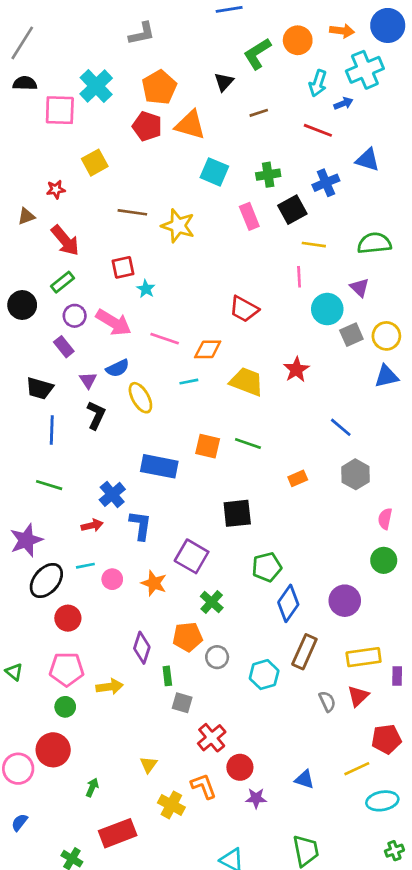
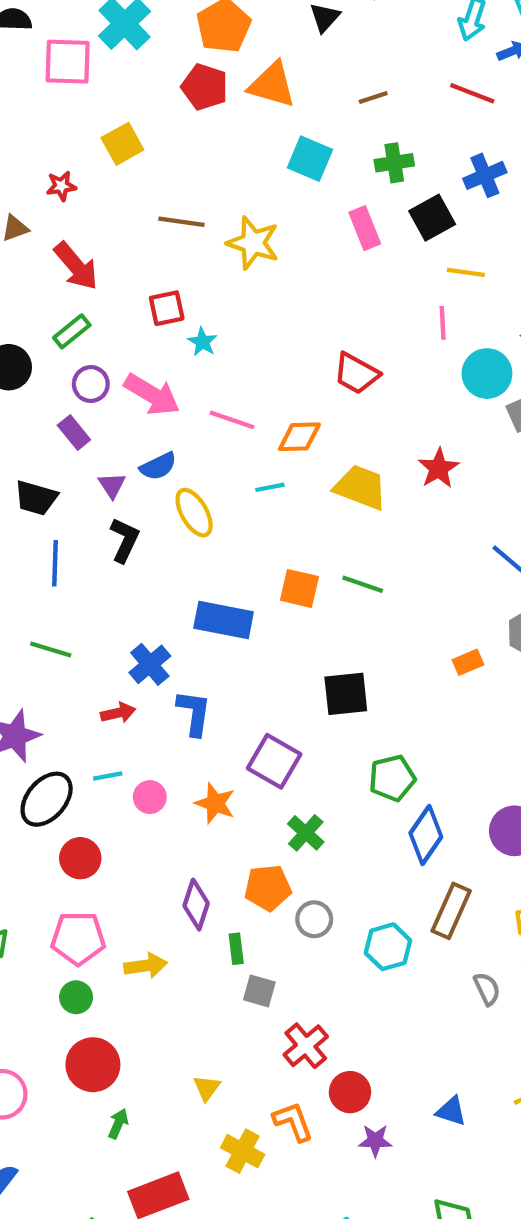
brown line: (259, 113) -> (373, 97), moved
orange rectangle: (298, 478) -> (468, 662), moved
red circle: (53, 750) -> (93, 1065), moved

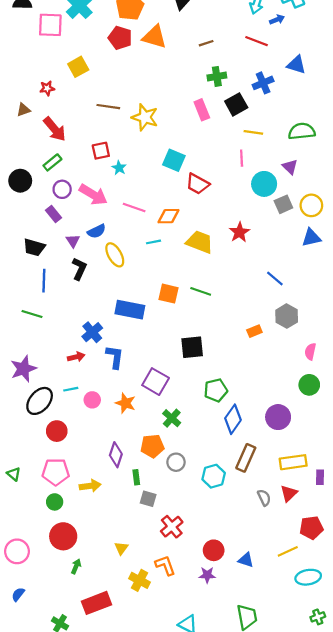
cyan square: (310, 159) -> (174, 160), moved
green line: (51, 650) -> (32, 314), moved
red circle: (350, 1092) -> (214, 550), moved

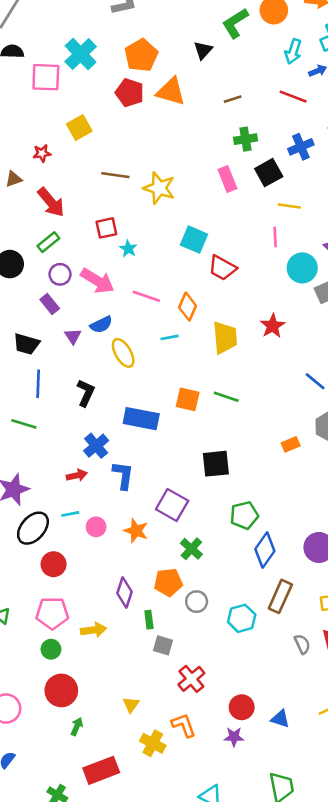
orange diamond: (168, 216) -> (188, 307), turned -65
yellow trapezoid: (200, 242) -> (225, 337), turned 64
black L-shape: (79, 269) -> (86, 393), moved

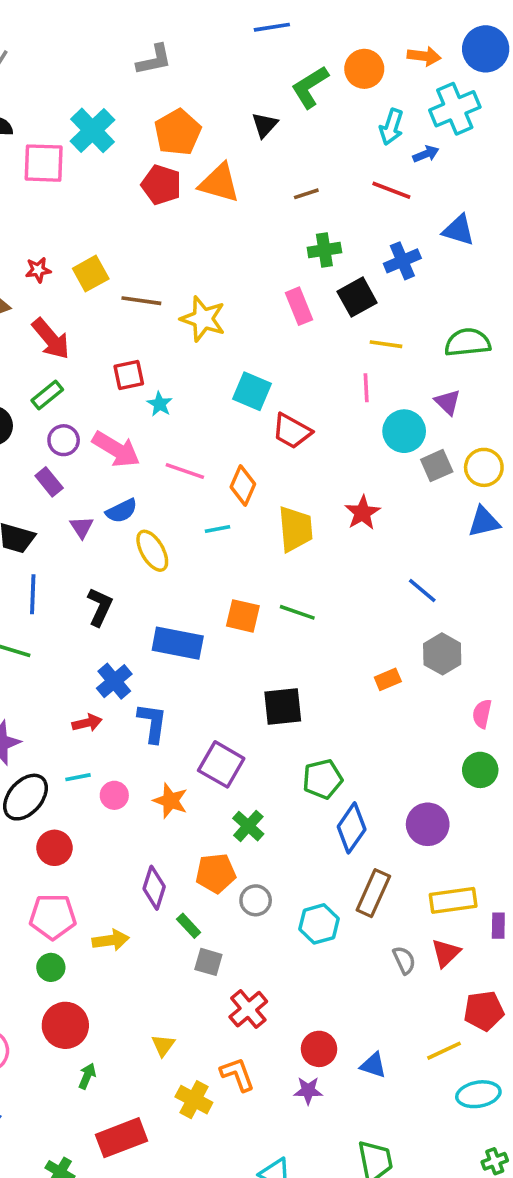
yellow square: (79, 127) -> (91, 274), moved
green rectangle: (149, 620) -> (189, 926), turned -36

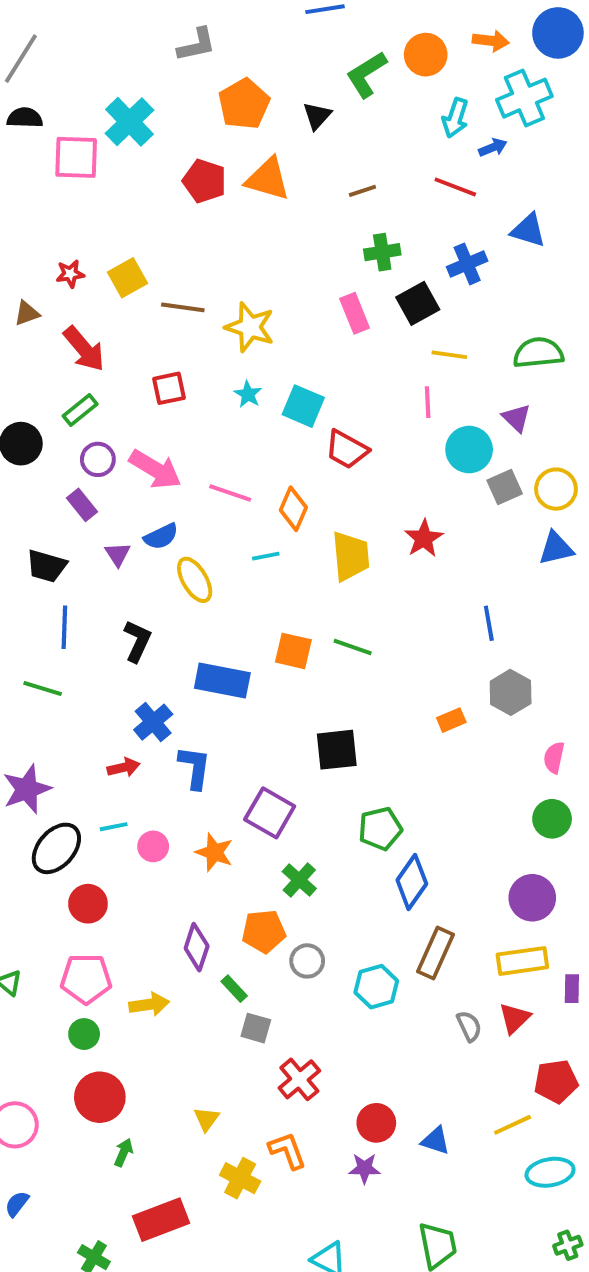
orange pentagon: (178, 132) -> (244, 104), moved
cyan star: (160, 404) -> (248, 394), moved
blue line: (422, 591) -> (489, 623), turned 40
purple circle: (428, 824) -> (532, 898), moved

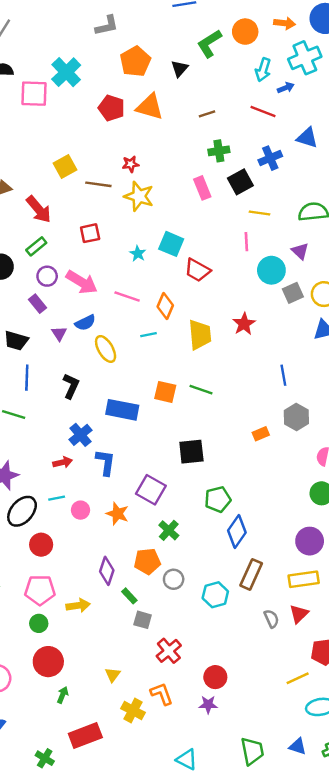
red star: (70, 274) -> (131, 164), moved
cyan star: (248, 394) -> (138, 254), moved
blue triangle: (436, 1141) -> (298, 746), moved

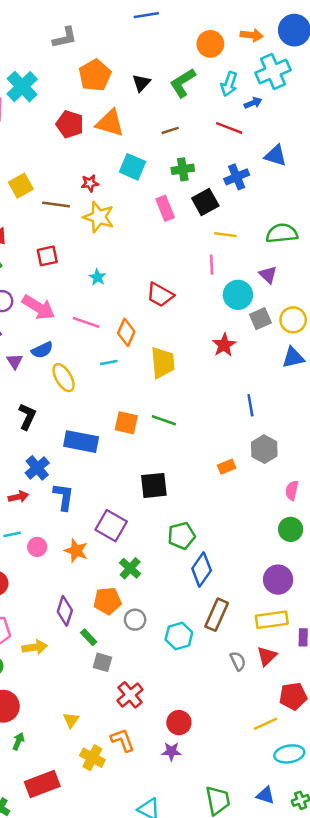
green L-shape: (209, 44) -> (183, 83), moved
cyan square: (171, 244) -> (133, 167), moved
red star: (244, 324) -> (224, 345), moved

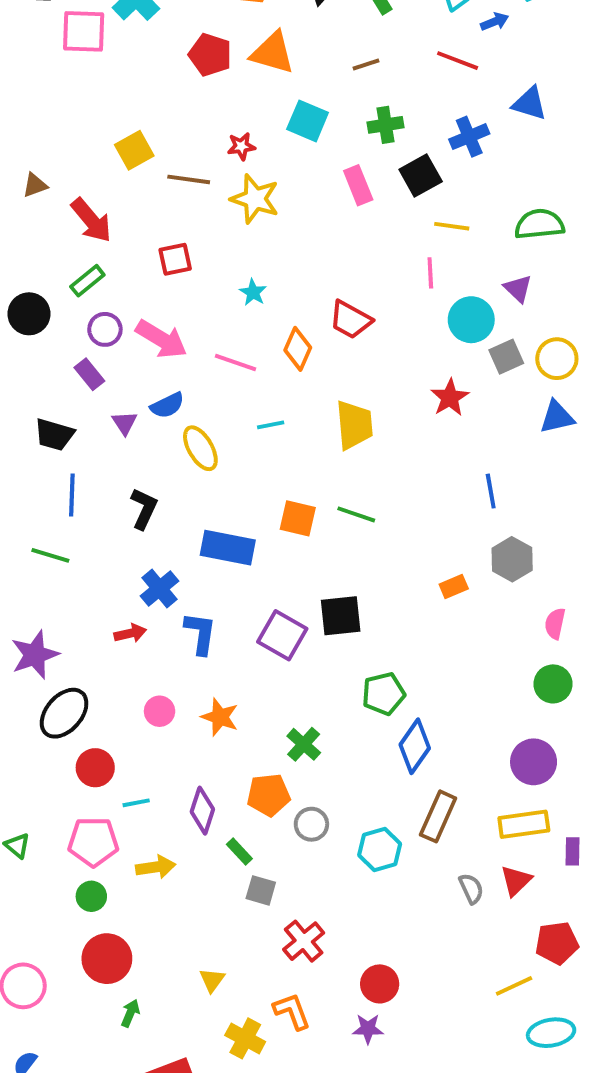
orange diamond: (126, 332) -> (298, 349), moved
purple square: (111, 526) -> (282, 635), moved
cyan line: (12, 534) -> (136, 803), moved

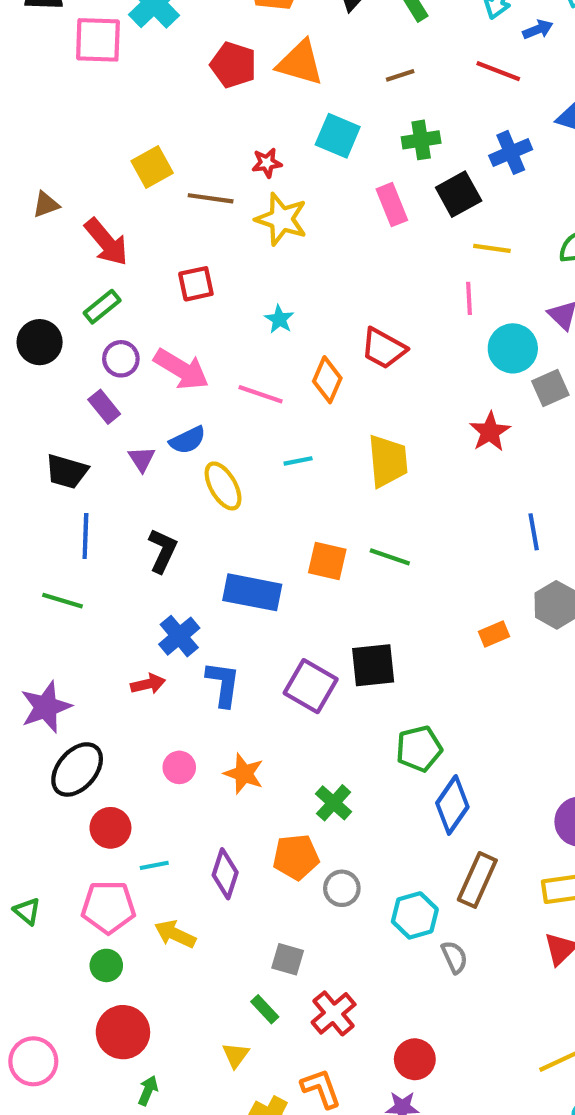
green rectangle: (239, 851) -> (265, 1009), moved
yellow arrow: (156, 867) -> (175, 934), turned -147
gray semicircle: (471, 888) -> (454, 957), moved

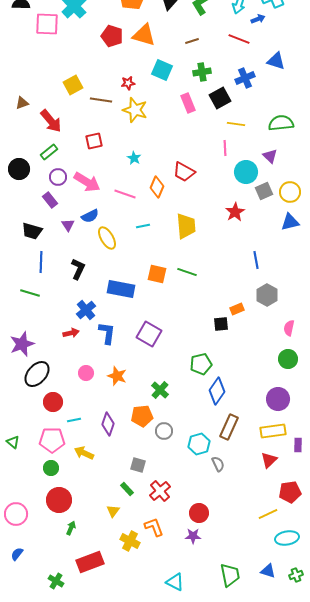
black square: (373, 665) -> (221, 324), moved, size x0.7

